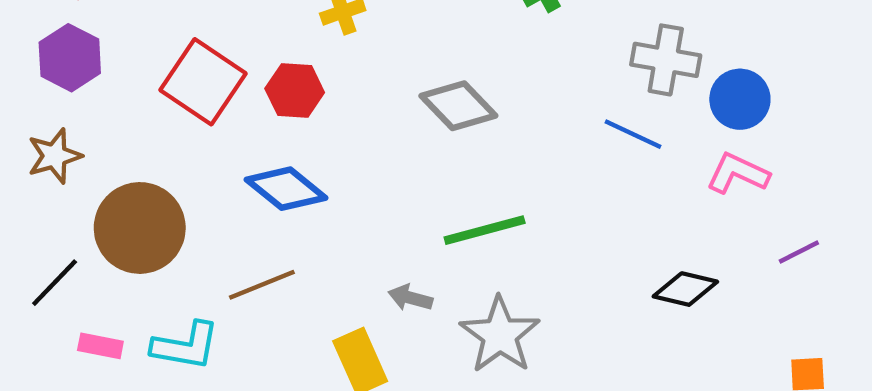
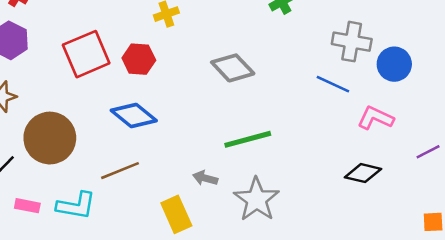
red square: (203, 82) -> (86, 54), turned 33
pink L-shape: (738, 173) -> (375, 118), moved

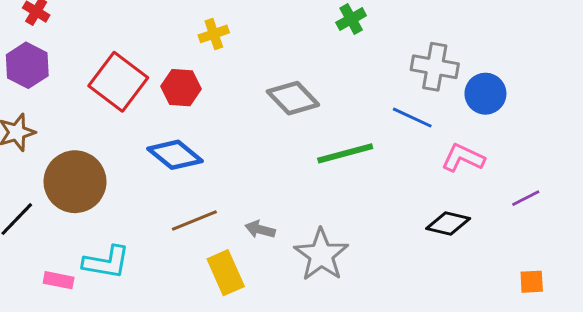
red square: (86, 54) -> (118, 82), turned -30
green line: (248, 139) -> (345, 153), moved
brown line: (120, 171) -> (194, 221), moved
pink rectangle: (27, 206) -> (59, 280), moved

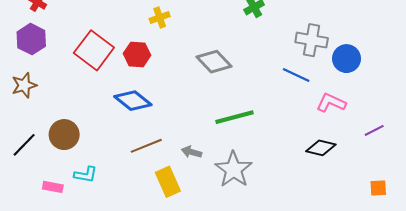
green line: (345, 153) -> (235, 117), moved
brown circle: (75, 182) -> (64, 135), moved, size x0.7
cyan L-shape: (106, 262) -> (86, 175), size x0.7

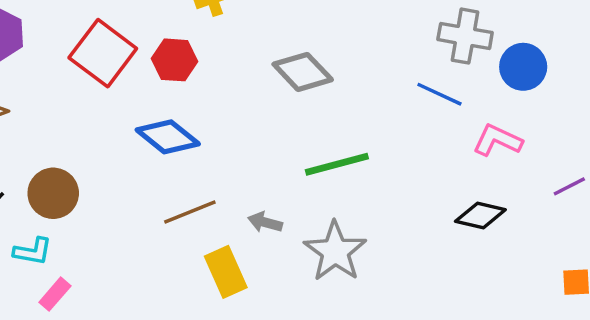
cyan L-shape: (86, 175) -> (33, 251), moved
pink rectangle: (53, 187) -> (55, 294), moved, turned -60

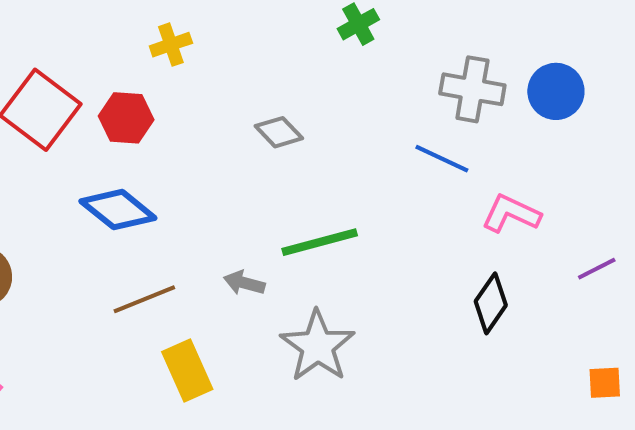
blue circle: (523, 67) -> (556, 91), moved
gray diamond: (303, 72) -> (279, 132), size x0.7
black diamond: (480, 215) -> (491, 303), turned -69
gray arrow: (265, 222) -> (244, 283), moved

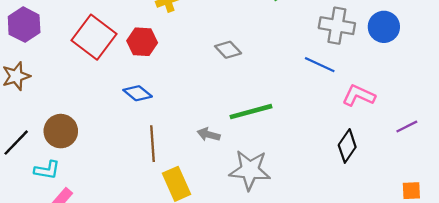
blue diamond: (118, 210) -> (138, 93), size x0.7
brown line: (144, 299) -> (152, 144), turned -72
gray star: (318, 346) -> (250, 170), turned -30

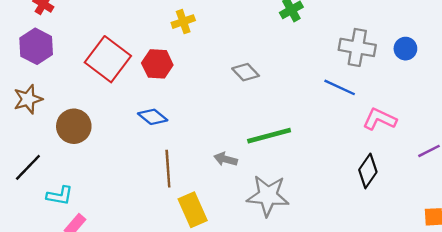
blue circle: (384, 27) -> (405, 49), size x0.7
brown circle: (61, 131) -> (74, 126), moved

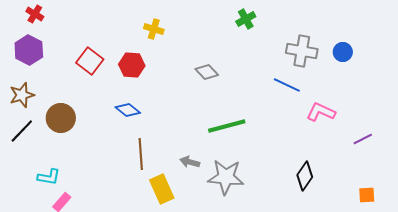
yellow cross: (183, 22) -> (154, 29), turned 36
red square: (108, 59) -> (90, 61), size x0.7
gray arrow: (226, 159) -> (190, 162), moved
black line: (28, 167) -> (22, 131), moved
black diamond: (368, 171) -> (305, 176), moved

